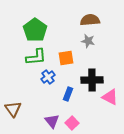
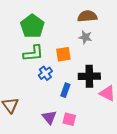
pink square: (72, 123) -> (69, 119), turned -32

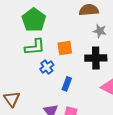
gray star: (85, 37) -> (100, 31), moved
black cross: (89, 76) -> (96, 58), moved

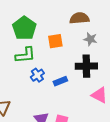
orange square: (65, 48) -> (55, 41), moved
blue rectangle: (67, 84) -> (60, 81), moved, turned 48

